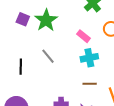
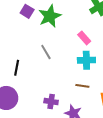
black line: (21, 67) -> (17, 68), moved

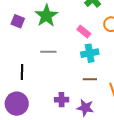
purple square: (27, 11) -> (18, 21), moved
gray line: (46, 52) -> (48, 52), turned -49

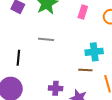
pink rectangle: (84, 32) -> (83, 12), moved, turned 64
cyan cross: (90, 53) -> (94, 52), moved

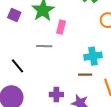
pink rectangle: (83, 12) -> (61, 27), moved
black line: (18, 58) -> (17, 66), turned -42

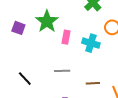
gray line: (44, 46) -> (62, 71), moved
cyan cross: (93, 56) -> (91, 43), moved, turned 30

